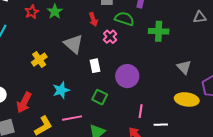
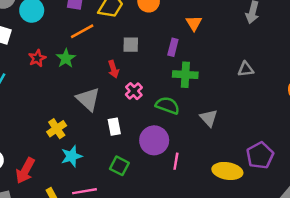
green semicircle: (124, 19) -> (167, 105), moved
green cross: (159, 31) -> (185, 75), moved
yellow cross: (39, 60) -> (57, 129), moved
gray triangle: (184, 67) -> (209, 118), moved
pink line: (141, 111) -> (176, 161), moved

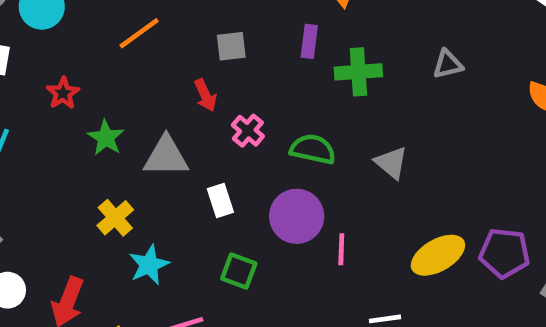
green star: (66, 58) -> (106, 138), moved
green cross: (185, 75) -> (358, 72), moved
gray triangle: (88, 99) -> (166, 156), turned -35
purple pentagon: (260, 155) -> (504, 253), moved, turned -30
yellow ellipse: (227, 171) -> (438, 255), turned -32

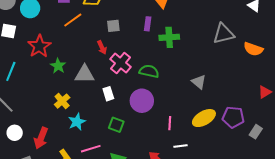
gray triangle: (448, 64) -> (224, 34), moved, size x1.6
red star: (63, 93) -> (39, 46), size x1.6
pink cross: (248, 131) -> (121, 63), size x1.5
gray triangle: (391, 163) -> (199, 82), moved
pink line: (341, 249) -> (170, 123), moved

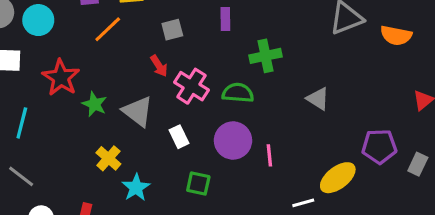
green cross: (169, 37) -> (266, 56), moved
gray triangle: (85, 74) -> (138, 111), turned 45
yellow ellipse: (204, 118) -> (338, 178), moved
pink line: (170, 123) -> (269, 155), moved

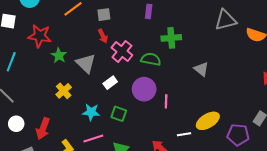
gray square: (172, 30) -> (104, 15), moved
red star: (61, 78) -> (40, 36), turned -30
white rectangle: (179, 137) -> (110, 83), turned 72
purple pentagon: (379, 146) -> (238, 135), moved
cyan star: (136, 188) -> (91, 112), moved, turned 30

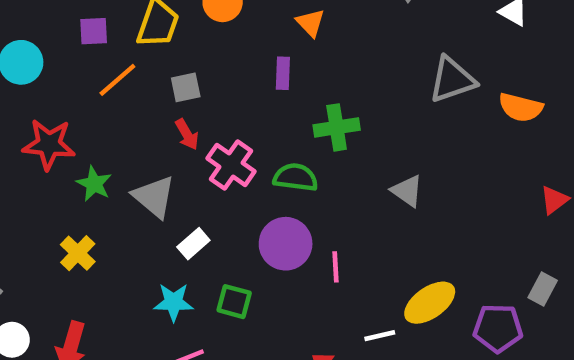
white rectangle: (110, 83) -> (193, 244), moved
yellow cross: (64, 91) -> (78, 253), moved

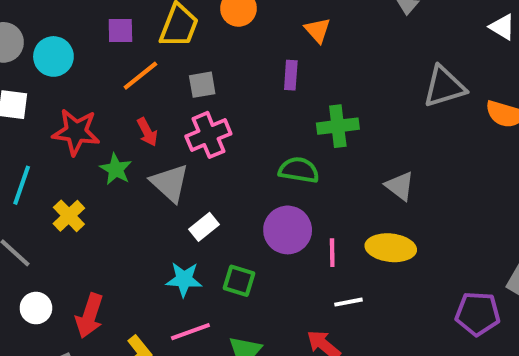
red arrow: (187, 134) -> (147, 132), moved
pink cross: (231, 165) -> (208, 135), moved, turned 30
yellow cross: (78, 253) -> (69, 216), moved
yellow ellipse: (430, 303) -> (391, 248), moved, turned 39
white line: (380, 336) -> (349, 302), moved

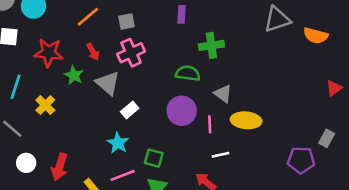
gray triangle: (400, 186) -> (223, 94), moved
cyan star: (184, 279) -> (118, 143), turned 30
green square: (239, 281) -> (154, 158), moved

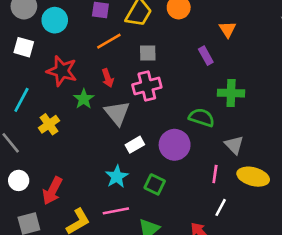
purple rectangle: (181, 14) -> (206, 56), turned -42
purple circle: (182, 111) -> (175, 145), moved
white line: (221, 155) -> (221, 207), turned -60
green square: (154, 158) -> (155, 184), moved

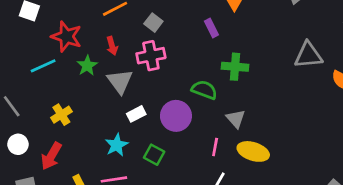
gray square: (148, 53) -> (153, 23), turned 36
cyan line: (21, 100) -> (43, 66), moved, turned 35
yellow cross: (49, 124) -> (61, 115), moved

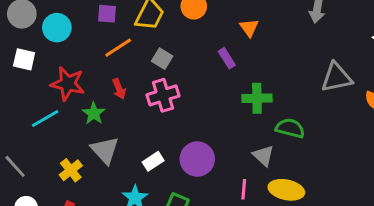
gray triangle: (120, 81) -> (105, 150), moved
green semicircle: (204, 90) -> (290, 128), moved

